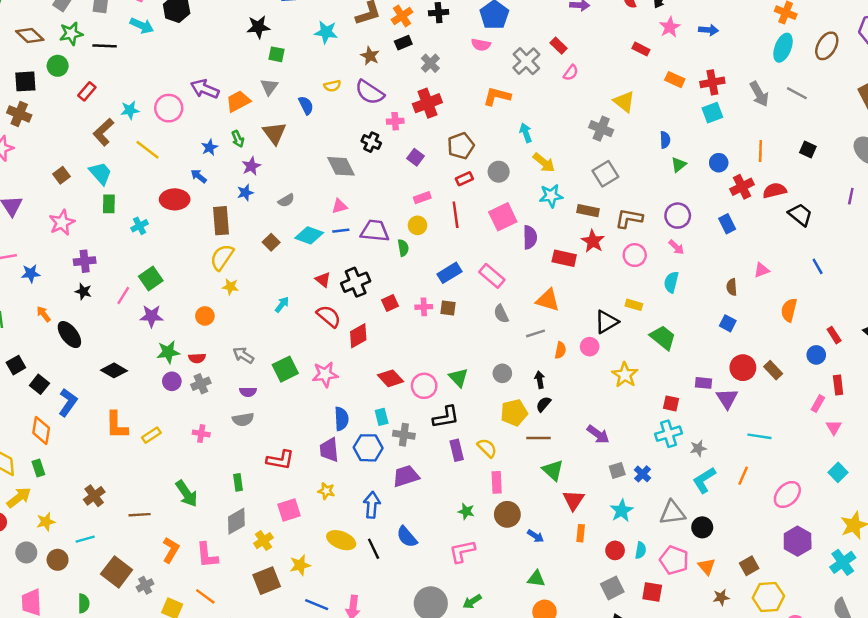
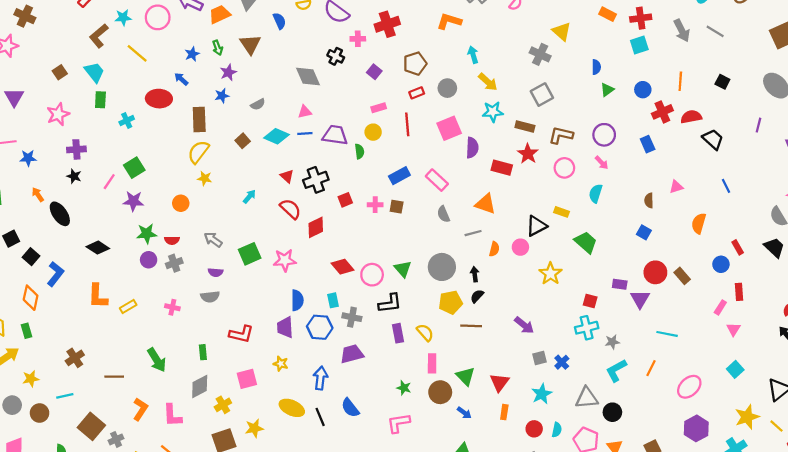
gray circle: (502, 373) -> (442, 267), size x1.6
green triangle: (553, 470) -> (465, 376), moved

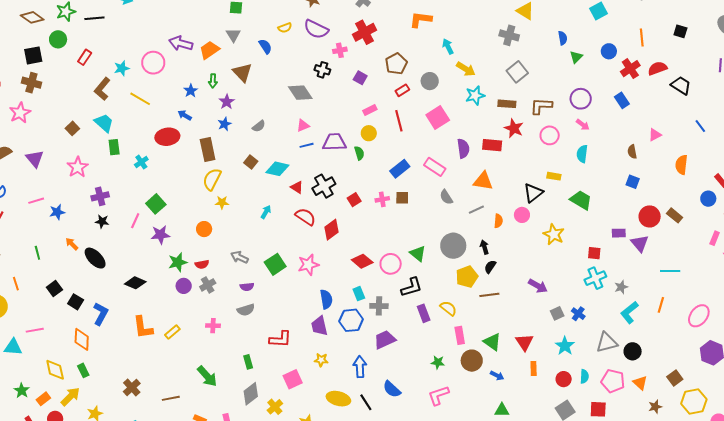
green arrow: (218, 48) -> (213, 81), turned 32
cyan diamond: (277, 136) -> (277, 169), moved
purple semicircle: (472, 148) -> (463, 149), moved

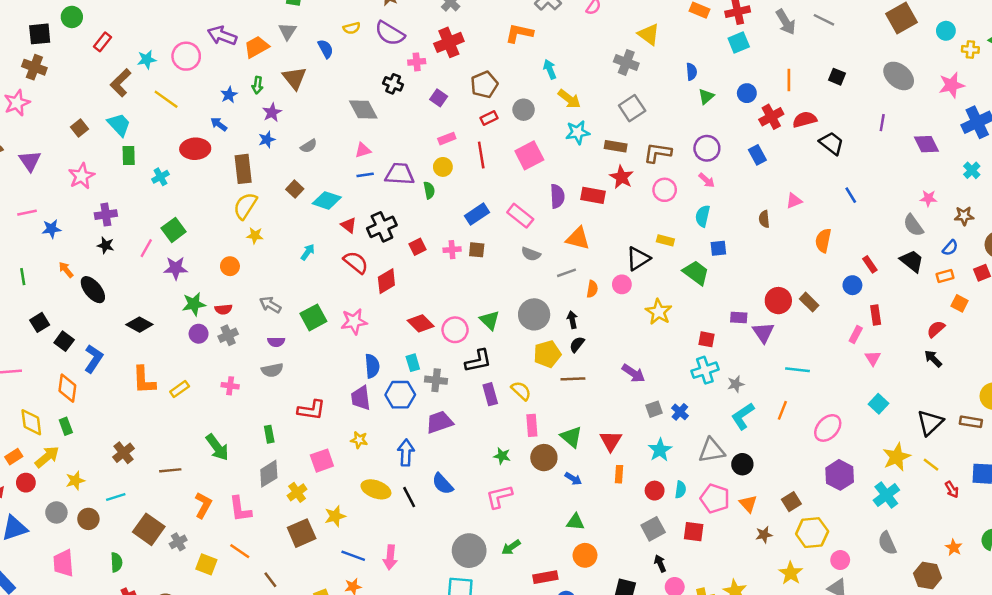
blue square: (633, 182) -> (718, 248), moved, turned -32
gray semicircle: (446, 197) -> (531, 254), turned -42

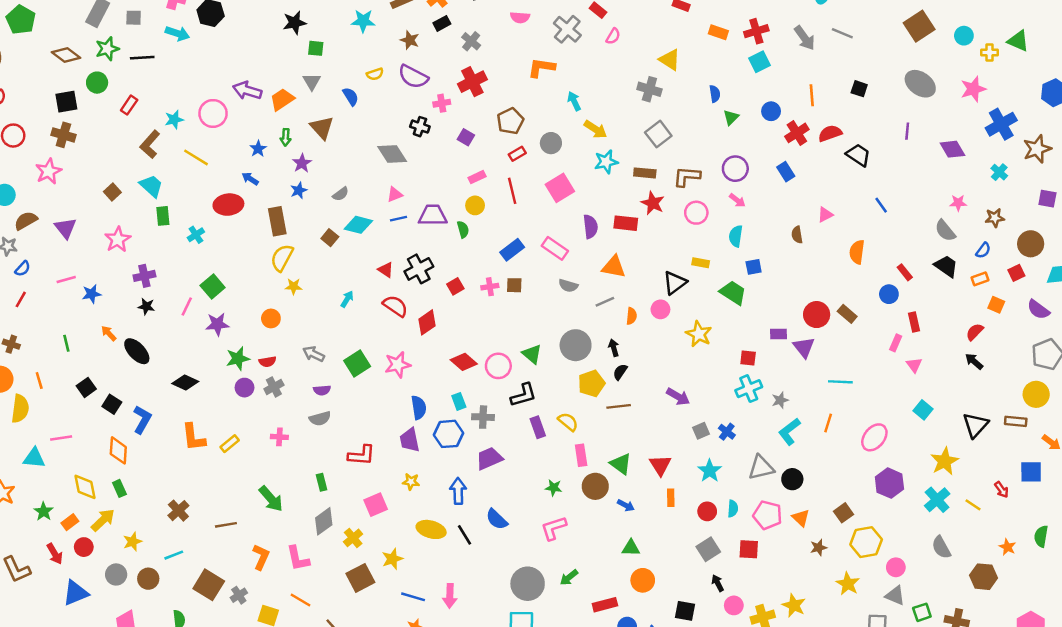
cyan diamond: (327, 200) -> (358, 225), moved
yellow line: (931, 465) -> (973, 505), moved

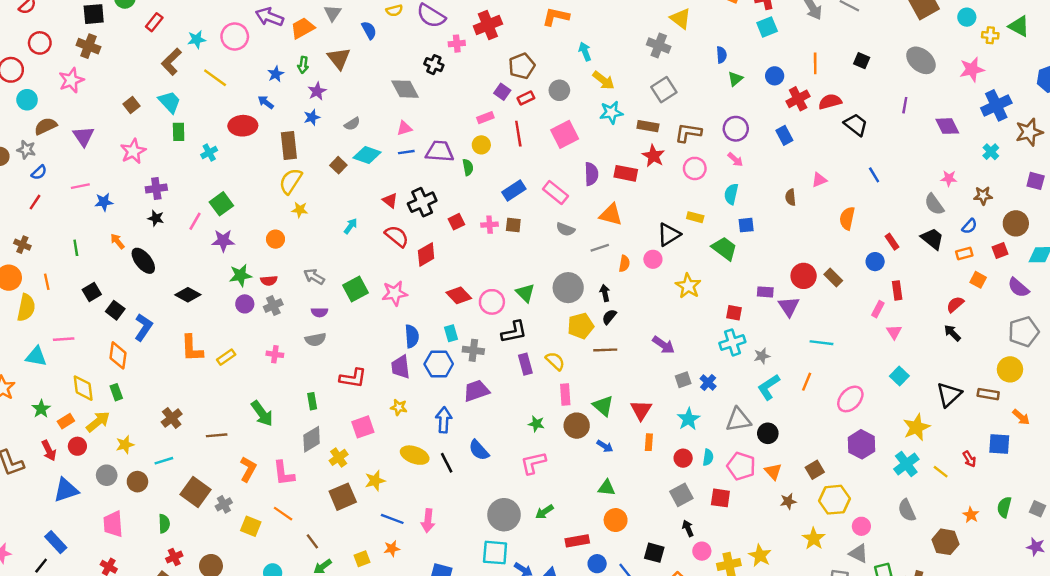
purple square: (466, 137) -> (502, 92), moved

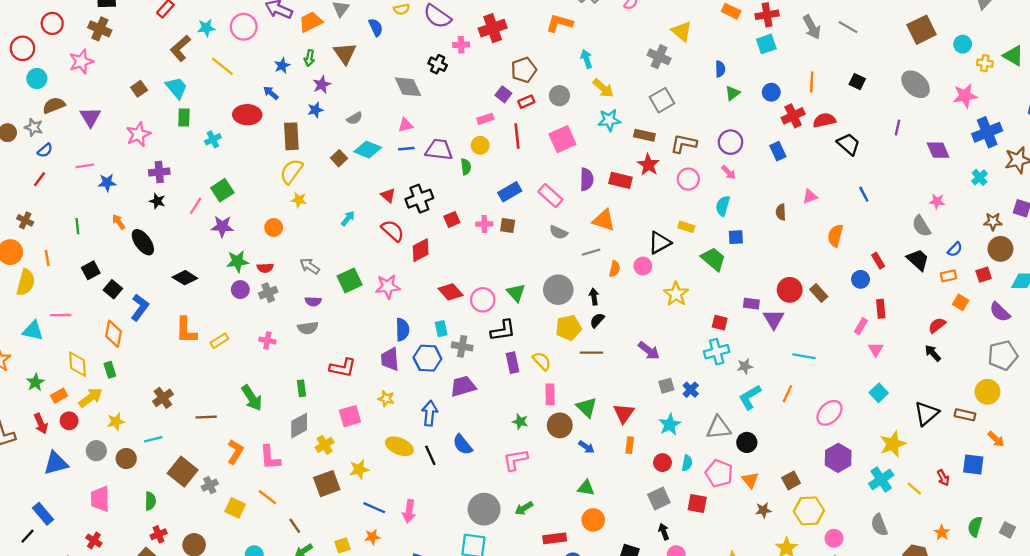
brown star: (983, 196) -> (993, 221), moved

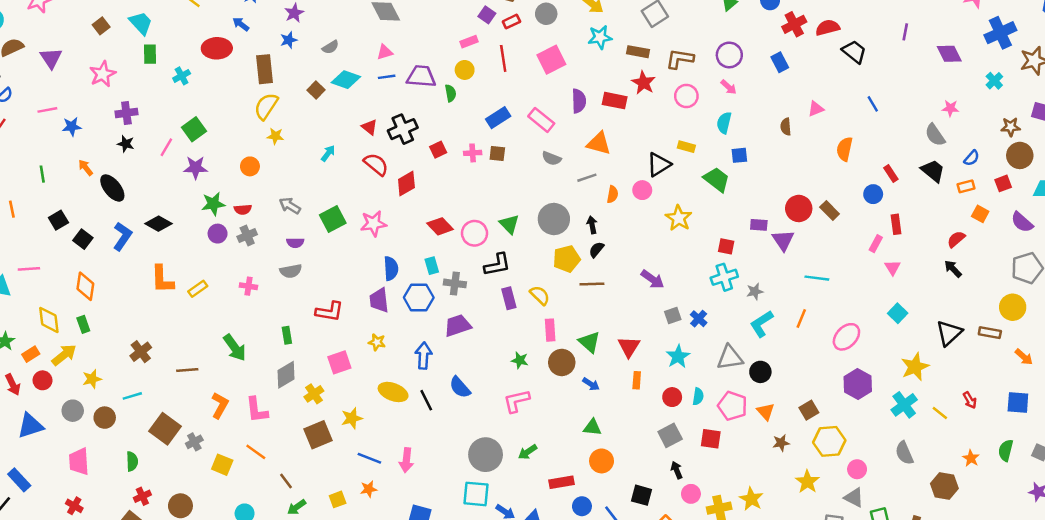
blue L-shape: (140, 307) -> (122, 236), moved
blue square: (973, 465) -> (1018, 402), moved

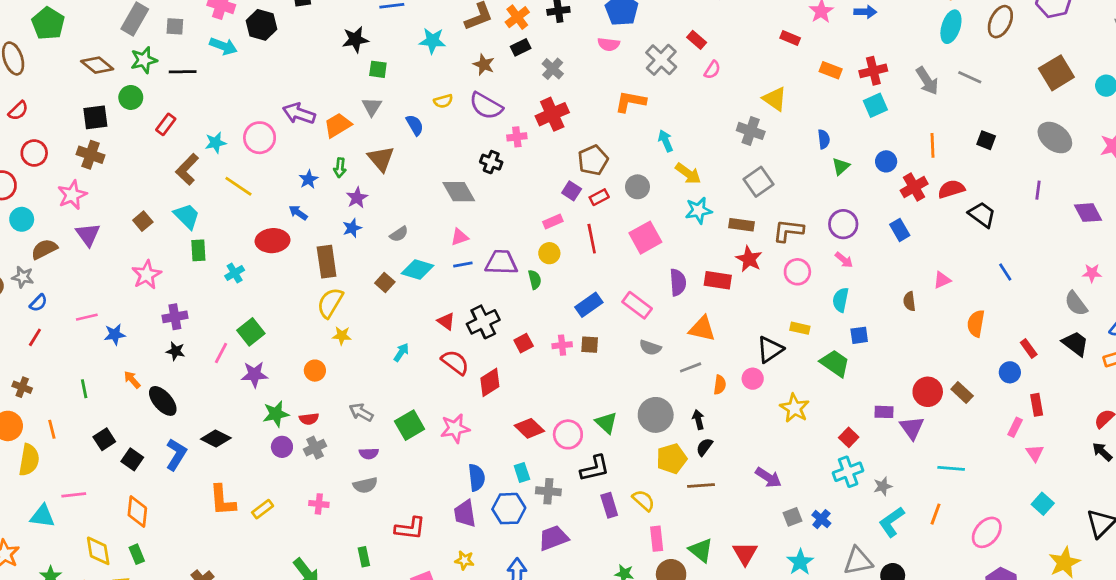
purple triangle: (51, 58) -> (88, 235), moved
red square: (726, 246) -> (849, 437), turned 35

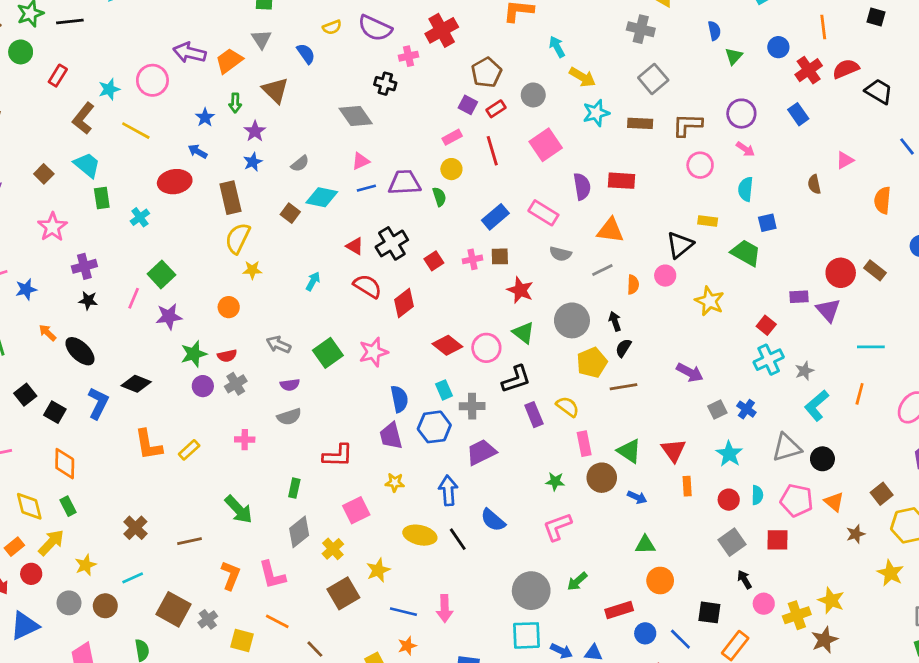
red star: (749, 259) -> (520, 290), moved
green rectangle: (364, 557) -> (294, 488), turned 30

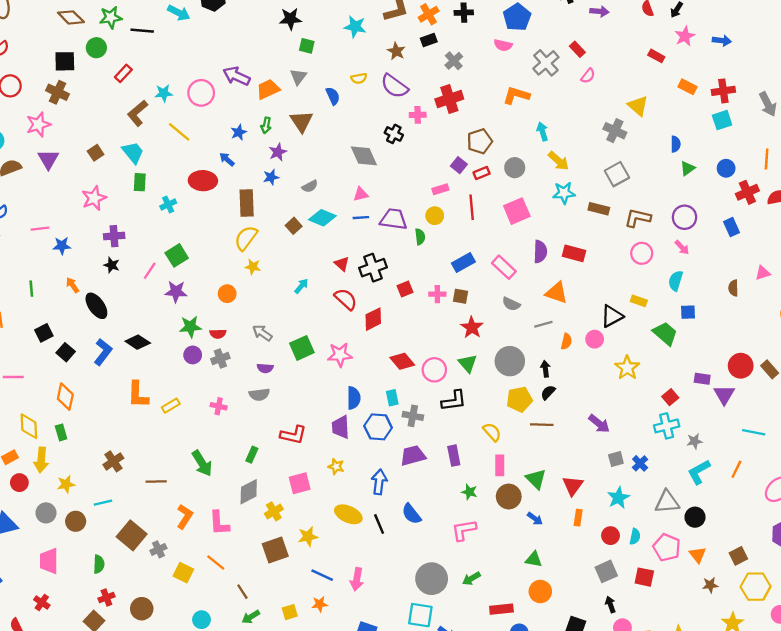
purple rectangle: (534, 415) -> (454, 456), moved
yellow arrow: (51, 543) -> (41, 460), turned 130

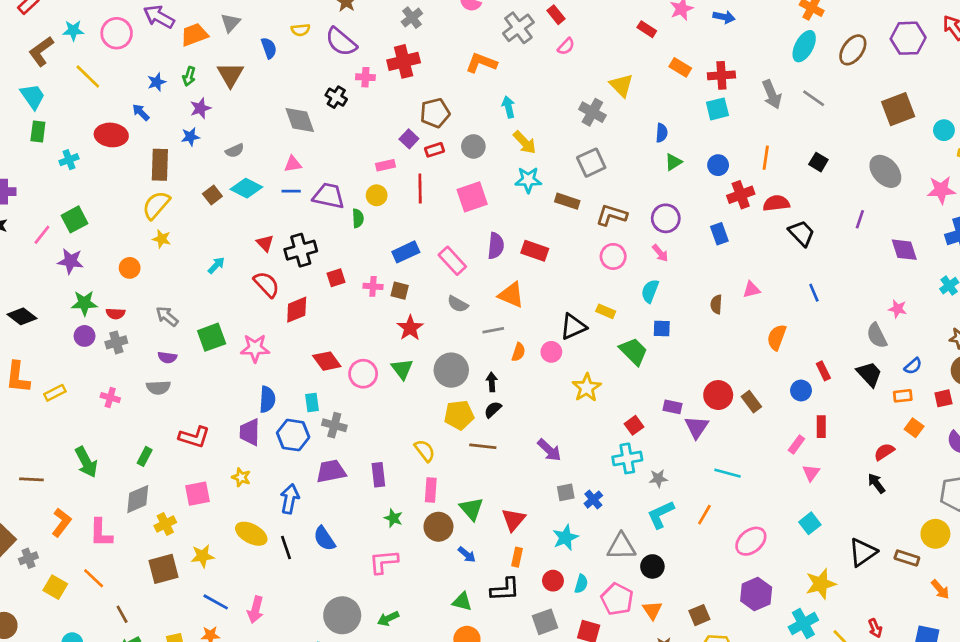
black L-shape: (454, 401) -> (505, 589), moved

